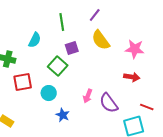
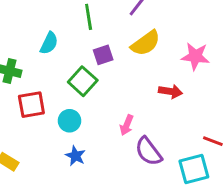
yellow semicircle: (101, 40) -> (146, 43), turned -90
red arrow: (132, 77) -> (170, 91), moved
purple semicircle: (109, 103) -> (149, 151), moved
blue star: (63, 115) -> (75, 156), moved

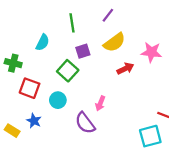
red arrow: (170, 91) -> (125, 69), moved, turned -35
red square: (31, 105) -> (30, 88), turned 30
purple semicircle: (149, 151) -> (85, 123), moved
blue star: (75, 156) -> (34, 121), moved

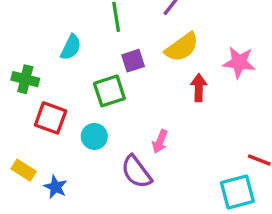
red arrow: (125, 69) -> (199, 88), turned -63
green square: (68, 71) -> (109, 91), turned 30
blue star: (34, 121) -> (56, 187), moved
yellow rectangle: (12, 131) -> (24, 170), moved

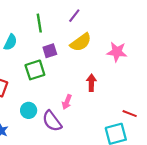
red arrow: (199, 88) -> (91, 83), moved
cyan circle: (94, 136) -> (29, 110), moved

